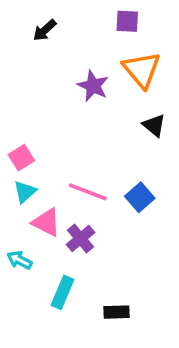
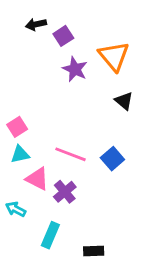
purple square: (127, 21) -> (63, 36), moved, turned -36
black arrow: (45, 30) -> (36, 24), turned 30
cyan triangle: (25, 192) -> (20, 154), turned 30

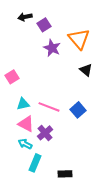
pink square: (17, 127) -> (12, 77), moved
cyan triangle: (20, 154) -> (23, 104), moved
cyan arrow: (16, 209) -> (25, 144), moved

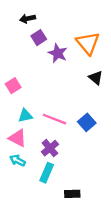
purple square: (44, 25) -> (39, 38), moved
pink triangle: (26, 124) -> (18, 138), moved
cyan arrow: (25, 144) -> (18, 160), moved
cyan rectangle: (35, 163) -> (47, 173), moved

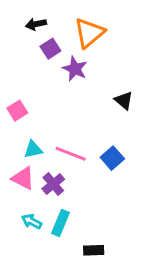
orange triangle: (88, 43) -> (89, 33), moved, turned 30
purple cross: (50, 148) -> (53, 184), moved
cyan arrow: (18, 160) -> (32, 221), moved

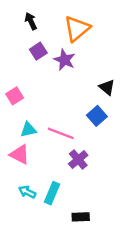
black arrow: (36, 24) -> (31, 21), turned 77
purple square: (50, 49) -> (38, 51), moved
blue square: (112, 158) -> (97, 116), moved
purple cross: (53, 184) -> (78, 160), moved

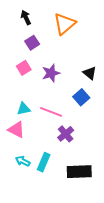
purple star: (64, 60) -> (51, 73), moved, turned 30
pink square: (15, 96) -> (24, 68), moved
black rectangle: (81, 217) -> (79, 172), moved, size x1.6

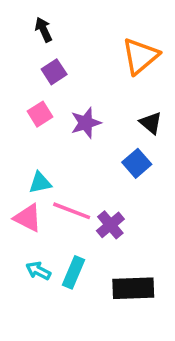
orange triangle: (65, 24) -> (140, 56), moved
pink line: (51, 112) -> (72, 211), moved

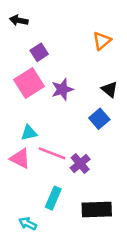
black arrow: (44, 30) -> (19, 20), moved, turned -54
orange triangle: (140, 56) -> (102, 41), size x0.7
pink square: (40, 114) -> (29, 83), size x1.6
cyan arrow: (38, 271) -> (28, 224), moved

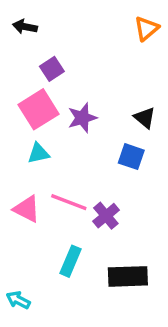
orange triangle: (102, 41) -> (146, 28), moved
blue square: (99, 119) -> (131, 157), turned -30
cyan triangle: (29, 133) -> (38, 153), moved
cyan arrow: (28, 224) -> (18, 300), moved

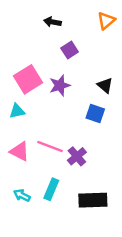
black arrow: (25, 27) -> (52, 22), moved
purple square: (52, 69) -> (70, 50), moved
cyan triangle: (38, 153) -> (17, 111), moved
cyan arrow: (18, 300) -> (22, 195), moved

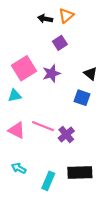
orange triangle: (106, 21) -> (66, 16), moved
cyan rectangle: (51, 189) -> (48, 181), moved

